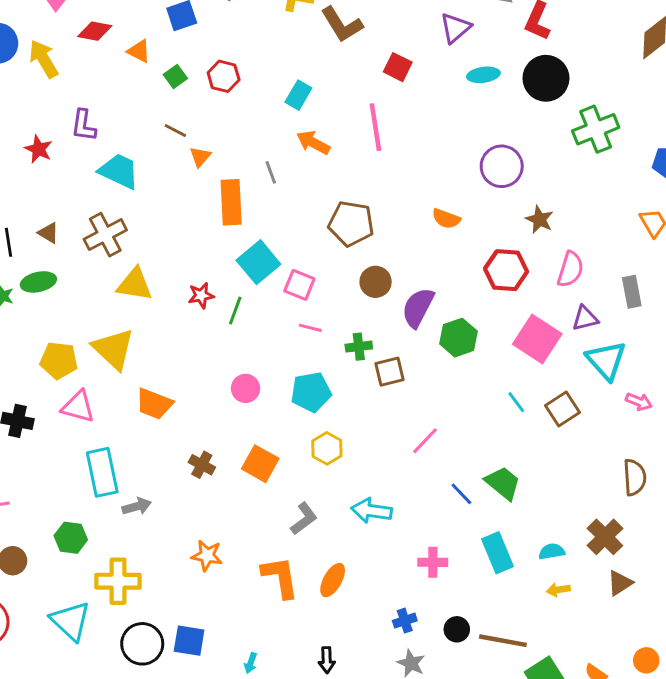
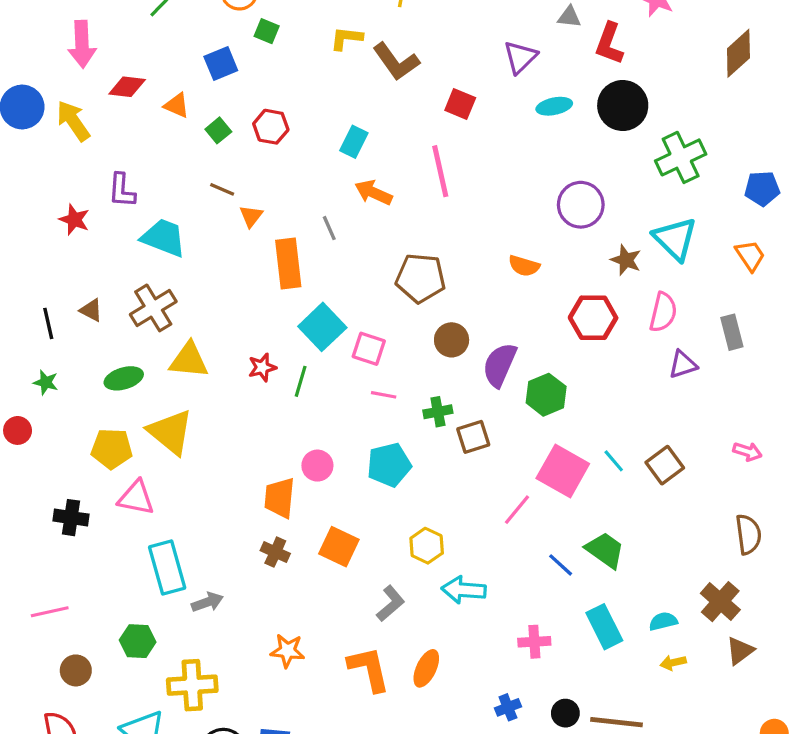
green ellipse: (38, 282) -> (124, 378), moved
pink square: (537, 339) -> (563, 471), moved
cyan triangle: (606, 360) -> (675, 239), moved
orange trapezoid: (154, 404) -> (280, 498), moved, turned 78
yellow hexagon: (327, 448) -> (427, 546), moved

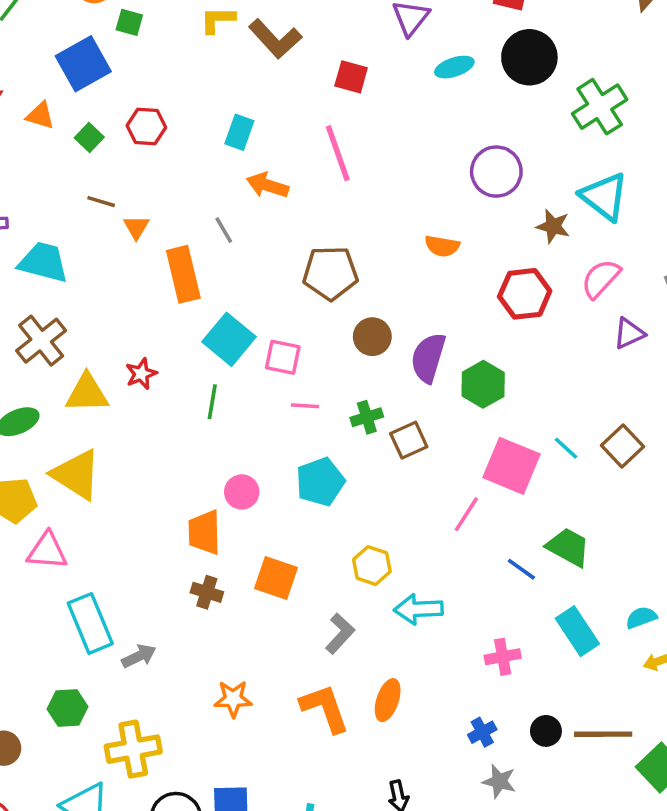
blue square: (221, 64) -> (83, 64), size x1.4
pink semicircle: (663, 312) -> (601, 279), turned -144
red star: (262, 367) -> (141, 374), moved

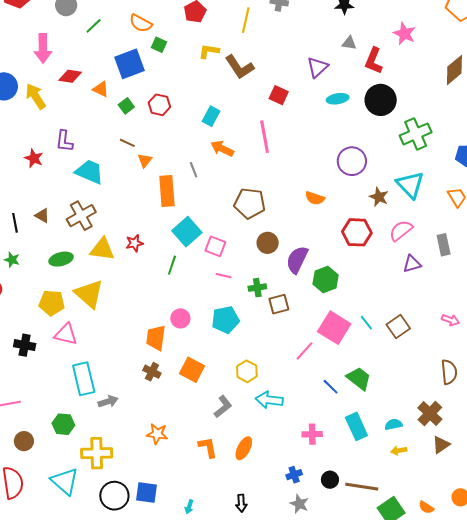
orange L-shape: (325, 708) -> (208, 447), size x0.7

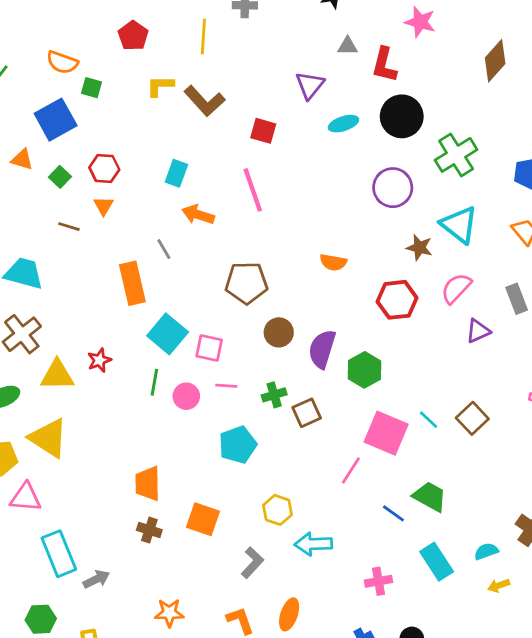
orange triangle: (145, 160) -> (103, 206), moved
purple circle: (352, 161) -> (393, 188), moved
pink circle: (180, 318) -> (186, 396), moved

